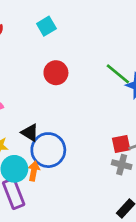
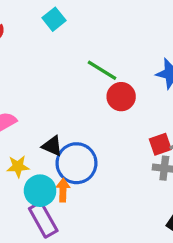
red circle: (56, 73) -> (121, 97), moved
green line: (118, 74) -> (102, 70), moved

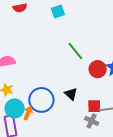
red circle: (121, 97) -> (98, 69), moved
black triangle: (52, 146) -> (71, 94), moved

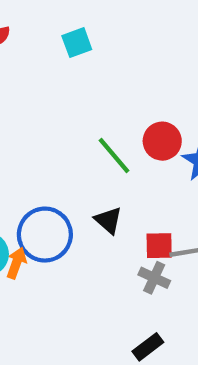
green line: (75, 51) -> (114, 156), moved
red circle: (98, 69) -> (162, 141), moved

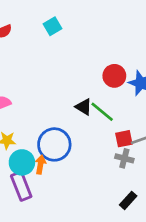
green line: (114, 156) -> (102, 112), moved
black triangle: (108, 220) -> (84, 107), moved

